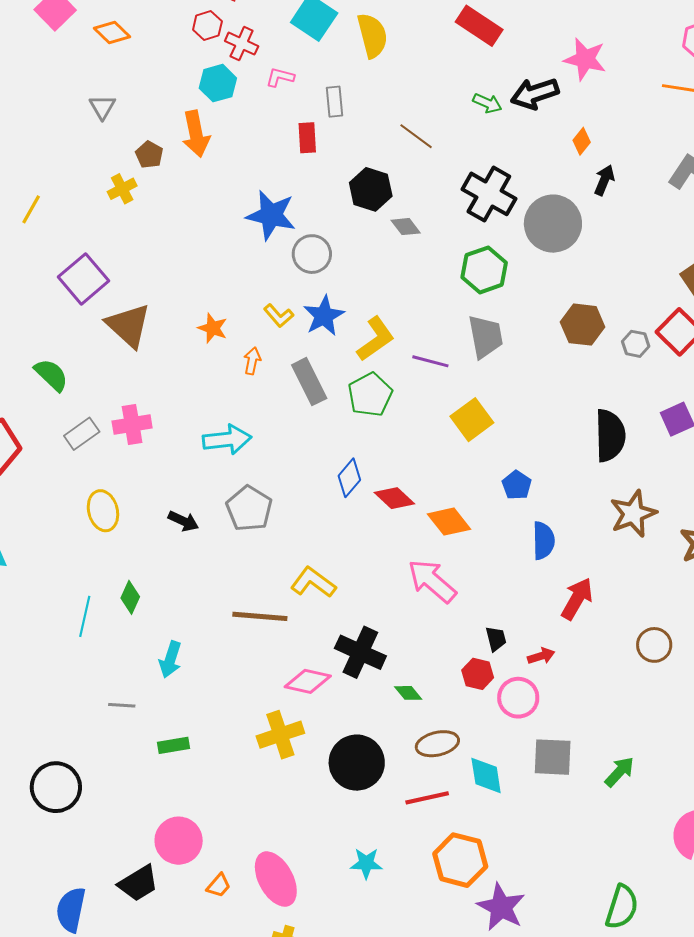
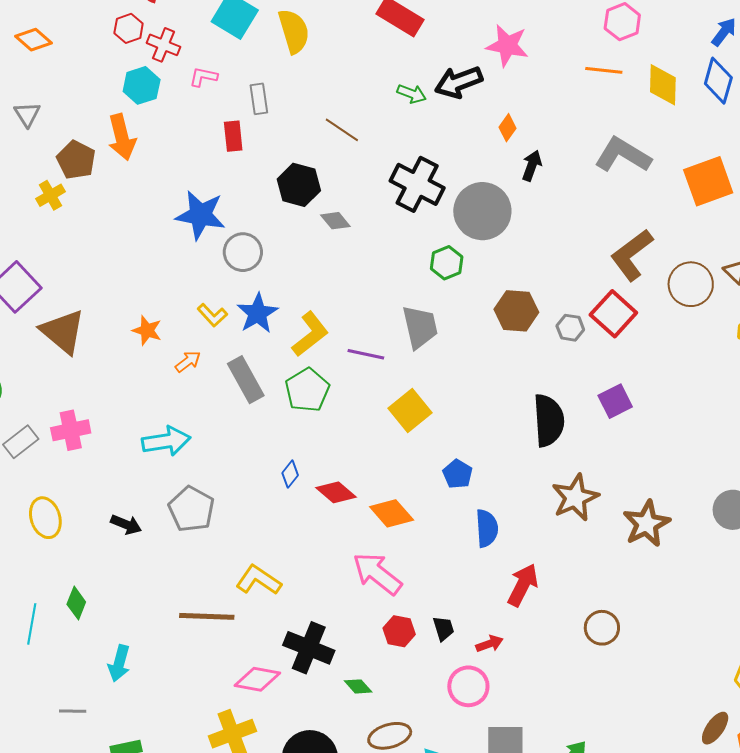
brown pentagon: (149, 155) -> (76, 160), size x1.4
green hexagon: (484, 270) -> (447, 263), moved, size x0.7
orange arrow: (252, 361) -> (188, 361), turned 44
blue diamond: (349, 478) -> (290, 474), size x0.7
red hexagon: (478, 674) -> (399, 631), moved

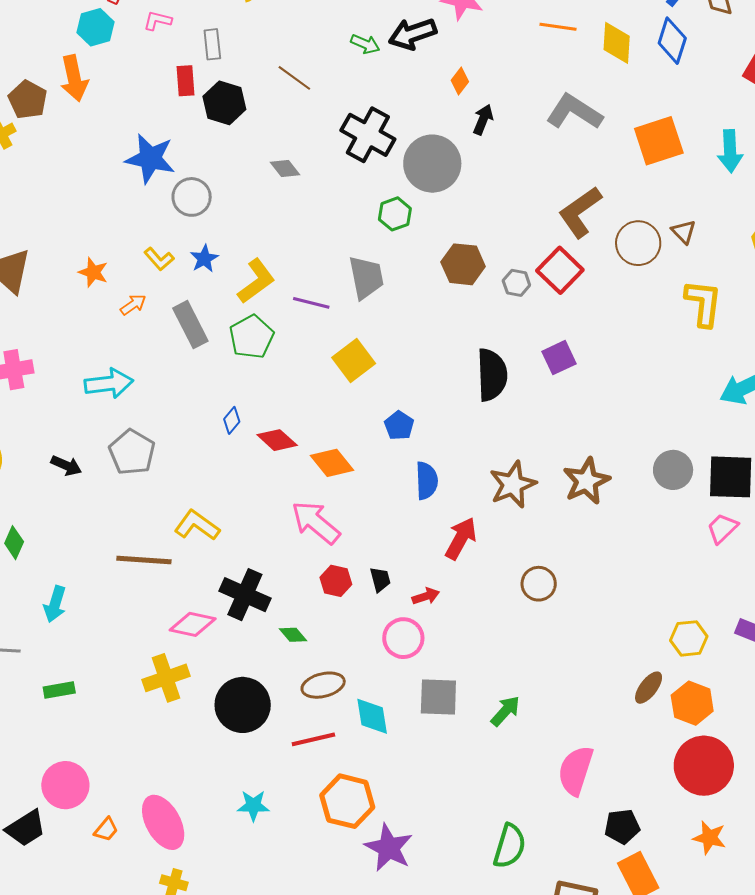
black hexagon: (299, 185) -> (224, 103), moved
blue star: (258, 313) -> (204, 259), size x0.7
brown star: (575, 497) -> (513, 485), moved

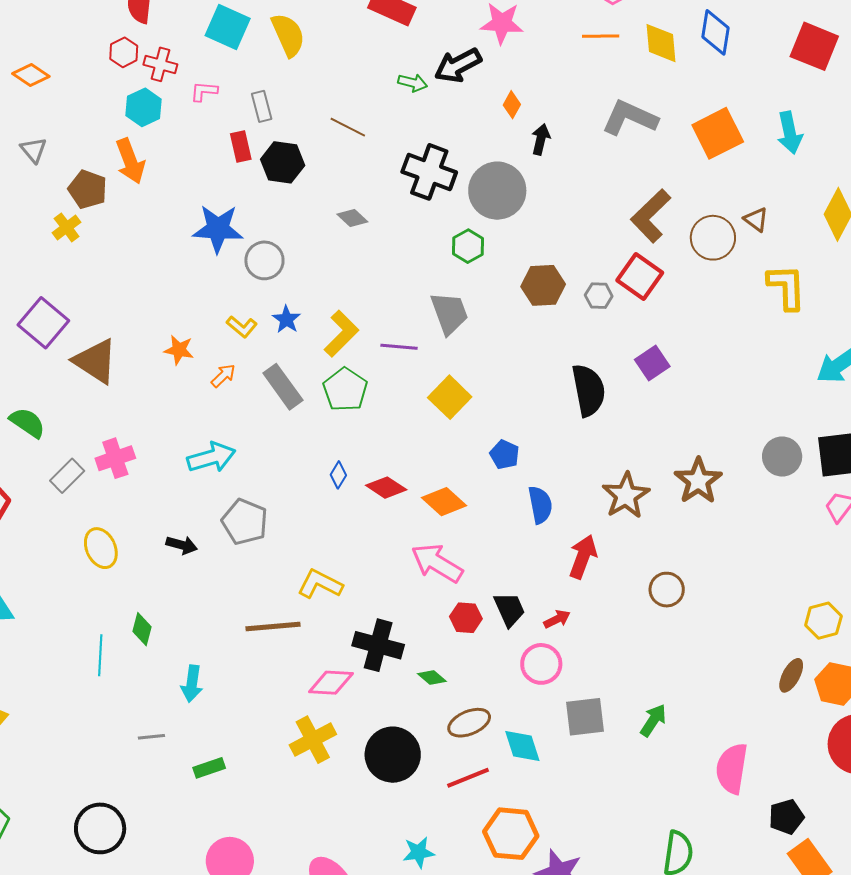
black trapezoid: (380, 579) -> (509, 609), size x1.4

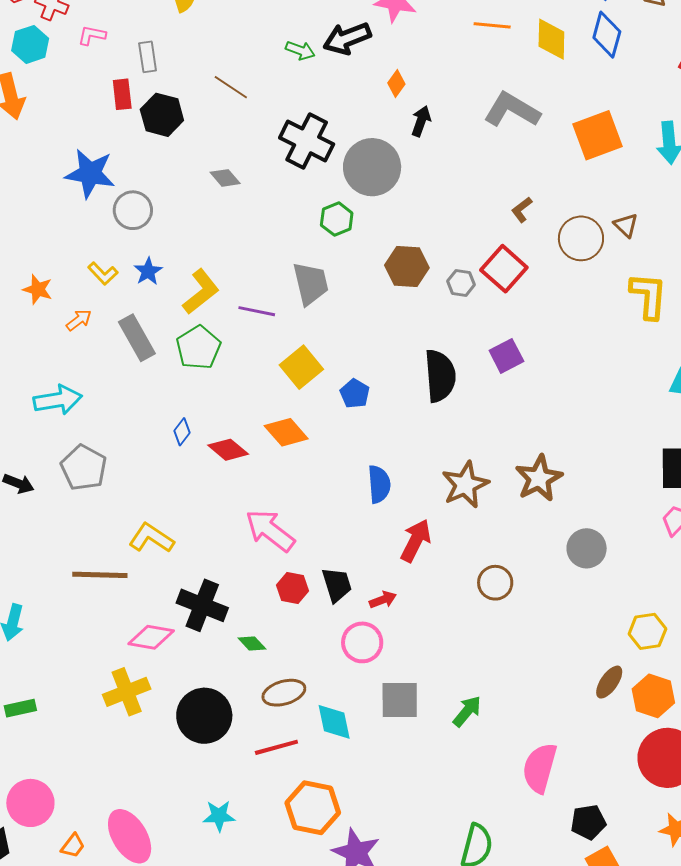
brown L-shape: (651, 216) -> (522, 210), size x0.5
blue pentagon: (505, 455) -> (355, 394), moved
gray circle: (782, 457) -> (587, 548), moved
orange diamond: (444, 502) -> (286, 432), moved

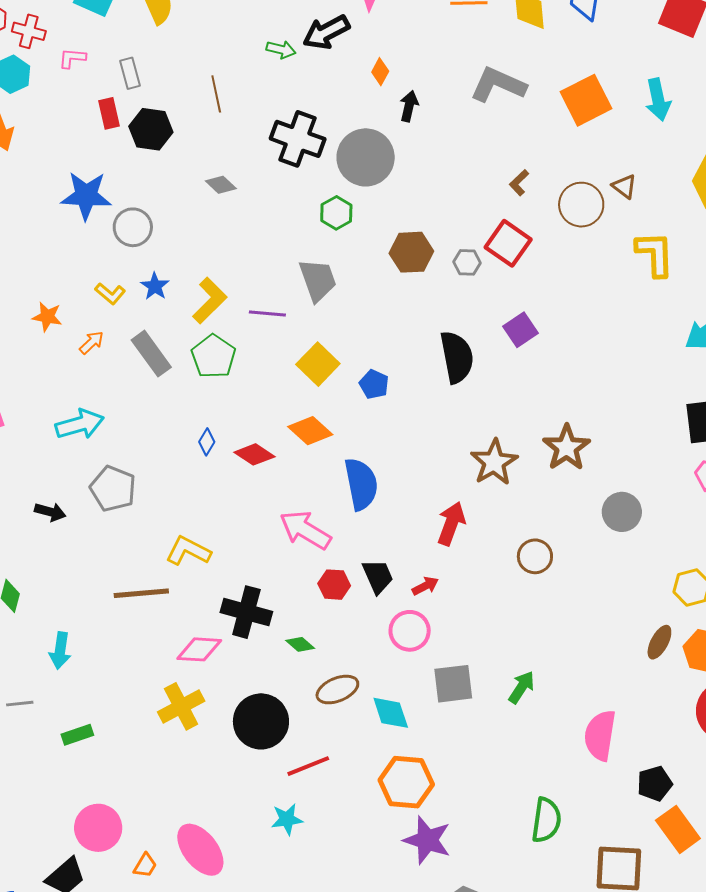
brown line: (231, 87) -> (216, 94), turned 51
blue semicircle: (379, 484) -> (361, 484), moved, size x1.4
red line: (276, 747) -> (308, 766), moved
orange hexagon: (313, 808) -> (406, 782), moved

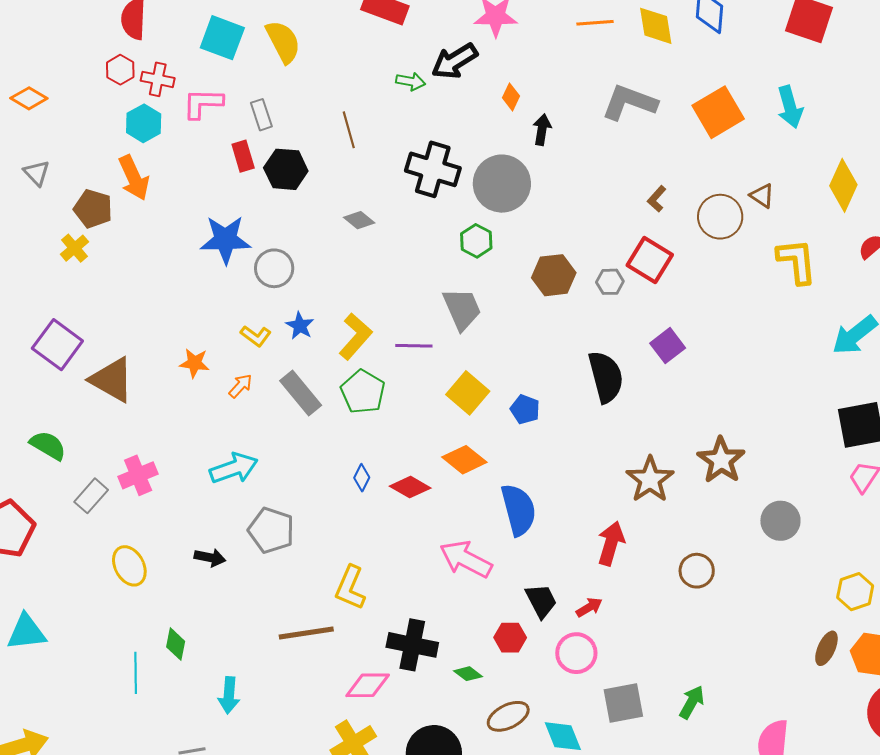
pink L-shape: (72, 58) -> (203, 103), size x1.5
yellow L-shape: (188, 551) -> (350, 588), turned -90
red hexagon: (334, 585) -> (510, 638), moved

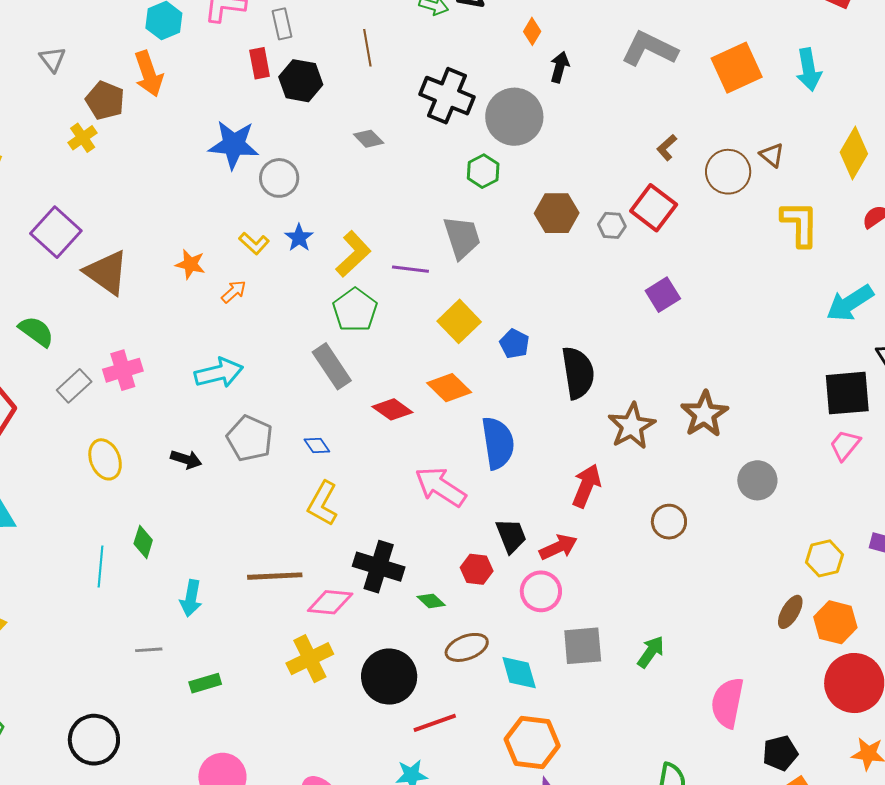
black semicircle: (606, 377) -> (578, 373), moved
gray rectangle: (301, 393) -> (332, 366), moved
blue diamond: (362, 478) -> (317, 445), moved, turned -68
red arrow: (589, 607) -> (558, 547), size x1.4
brown line: (306, 633) -> (275, 576), moved

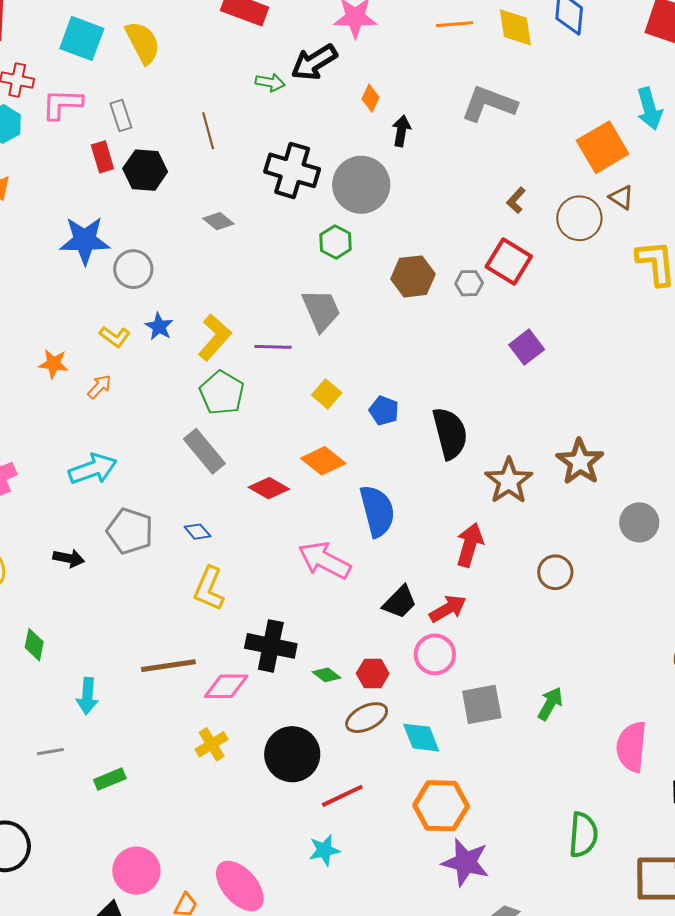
orange square: (737, 68) -> (603, 147), moved
yellow square: (459, 321) -> (327, 394), size x0.7
black trapezoid: (511, 536) -> (400, 602), turned 72
red hexagon: (477, 569) -> (373, 674), moved
yellow cross: (310, 659) -> (212, 744), size x0.7

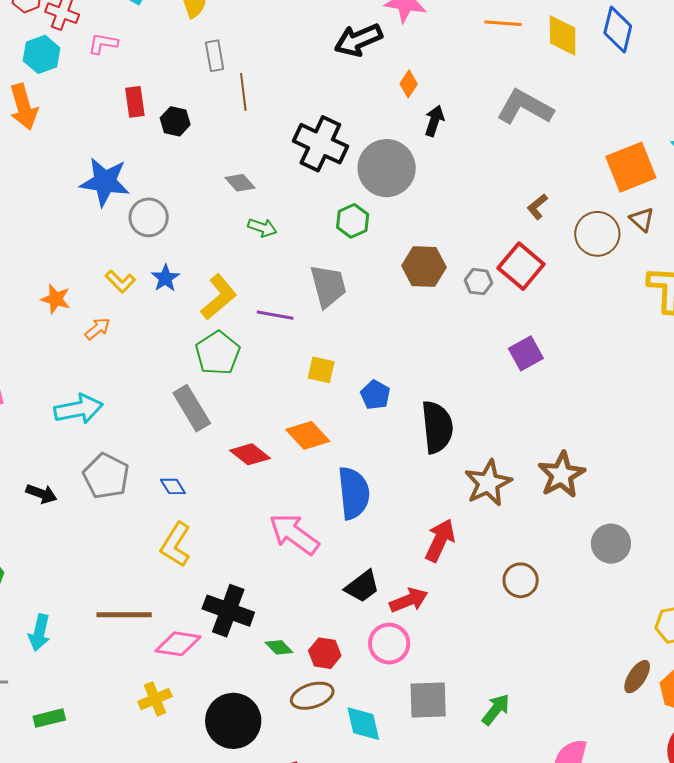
green arrow: (270, 82) -> (262, 228), moved
pink L-shape: (62, 104) -> (103, 44), size x0.7
gray rectangle: (121, 116) -> (215, 56), moved
black hexagon: (145, 170) -> (175, 121), size x0.7
yellow square: (327, 394) -> (321, 370), turned -36

